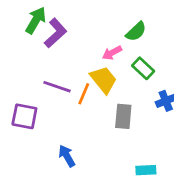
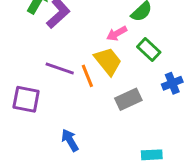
orange line: (84, 94) -> (87, 76), turned -45
gray rectangle: (123, 116) -> (128, 99), turned 60

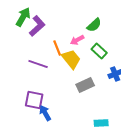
orange line: (87, 76) -> (57, 48), moved
purple square: (26, 99) -> (34, 100), moved

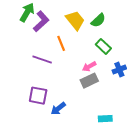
pink arrow: (77, 40) -> (89, 66), moved
yellow trapezoid: (71, 59) -> (75, 20), moved
blue arrow: (45, 113) -> (58, 109), moved, turned -98

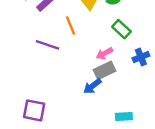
purple square: (38, 96) -> (34, 110), moved
blue arrow: (58, 109) -> (92, 86), moved

